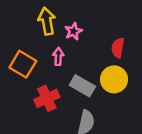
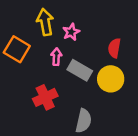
orange square: (23, 64) -> (17, 49), moved
gray rectangle: (82, 86) -> (80, 70), moved

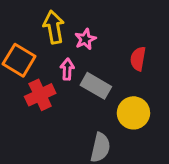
yellow circle: (111, 79) -> (133, 113), moved
red cross: (45, 97) -> (40, 95), moved

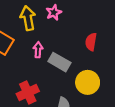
pink star: (85, 39) -> (54, 12), moved
red cross: (40, 95) -> (28, 93), moved

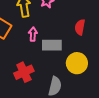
gray rectangle: (59, 62) -> (52, 45), turned -30

